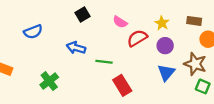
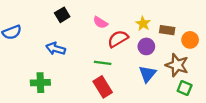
brown rectangle: (194, 21) -> (167, 30), moved
green line: (104, 62) -> (103, 63), moved
green cross: (49, 81) -> (40, 83), moved, turned 36

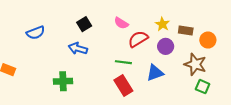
black square: (62, 15) -> (84, 24), moved
blue triangle: (147, 74) -> (155, 73), moved, turned 30

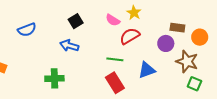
yellow star: (162, 24) -> (134, 13), moved
purple circle: (166, 46) -> (166, 43), moved

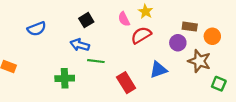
pink semicircle: (113, 20) -> (124, 19), turned 32
green line: (115, 59) -> (96, 61), moved
green square: (194, 84) -> (219, 84), moved

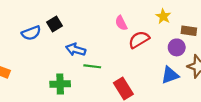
yellow star: (145, 11) -> (163, 16), moved
black square: (86, 20) -> (55, 24), moved
blue triangle: (158, 70) -> (170, 75), moved

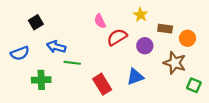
blue semicircle: (31, 33) -> (20, 53), moved
purple circle: (177, 47) -> (145, 46), moved
blue triangle: (170, 75) -> (135, 77), moved

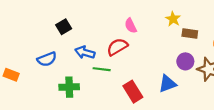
brown rectangle: (165, 29) -> (190, 33), moved
red semicircle: (117, 37) -> (117, 47), moved
purple circle: (145, 46) -> (185, 61), moved

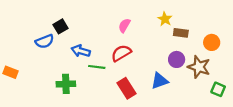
pink semicircle: (131, 26) -> (124, 25), turned 56
red semicircle: (117, 47) -> (121, 53), moved
blue semicircle: (47, 59) -> (45, 41), moved

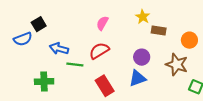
purple circle: (177, 59) -> (142, 57), moved

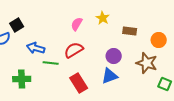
yellow star: (143, 17) -> (103, 18), moved

